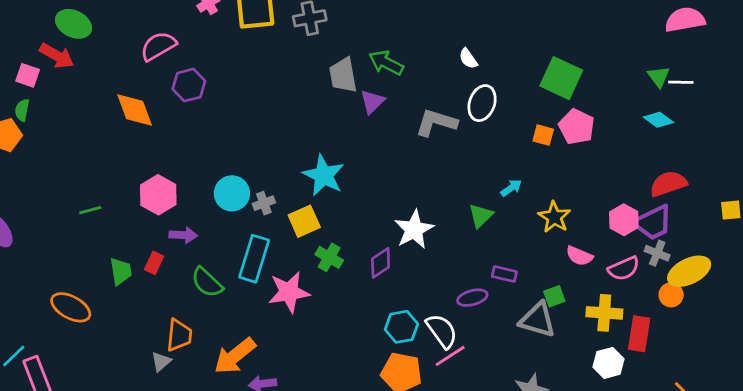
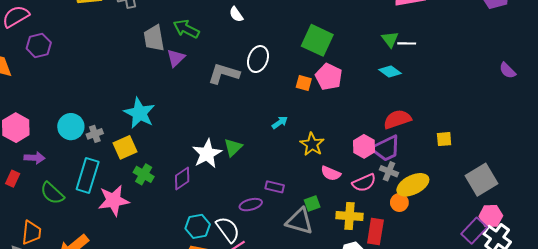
white semicircle: (468, 59) -> (236, 14), moved
green triangle: (481, 216) -> (233, 147), moved

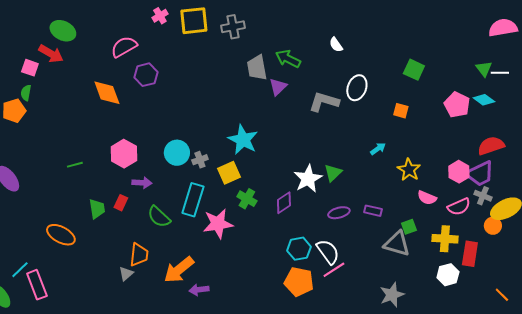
green square: (317, 40) -> (414, 70), size x0.7
pink pentagon: (329, 77) -> (457, 105), moved
purple ellipse: (251, 205) -> (339, 213), moved

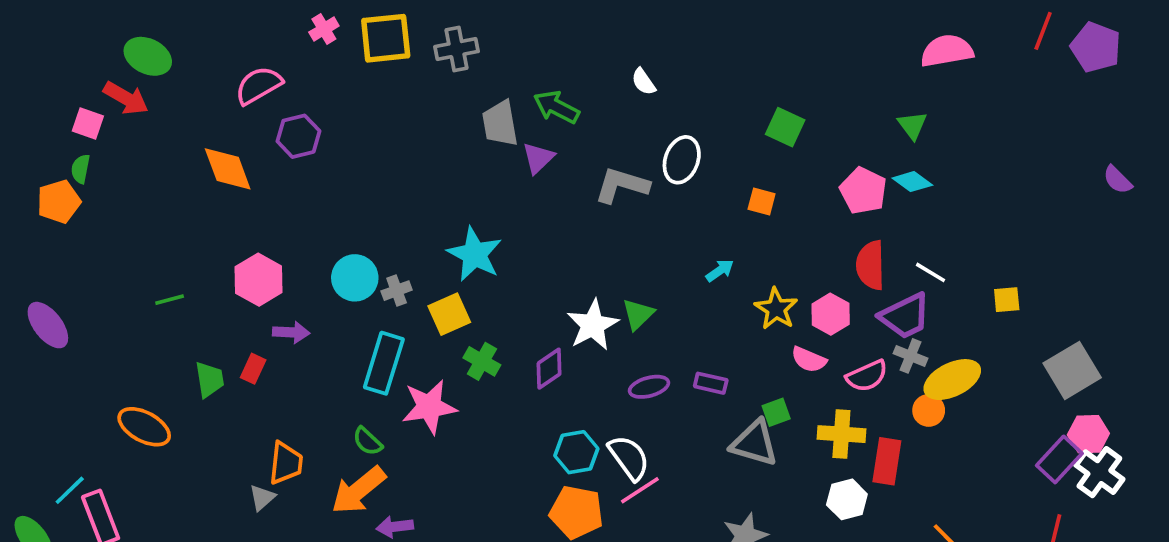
white line: (500, 73) -> (930, 272), moved, turned 30
red semicircle: (491, 146) -> (871, 265), moved, turned -72
pink hexagon: (459, 172) -> (831, 314), moved
green semicircle: (159, 217) -> (368, 441), moved, size x0.7

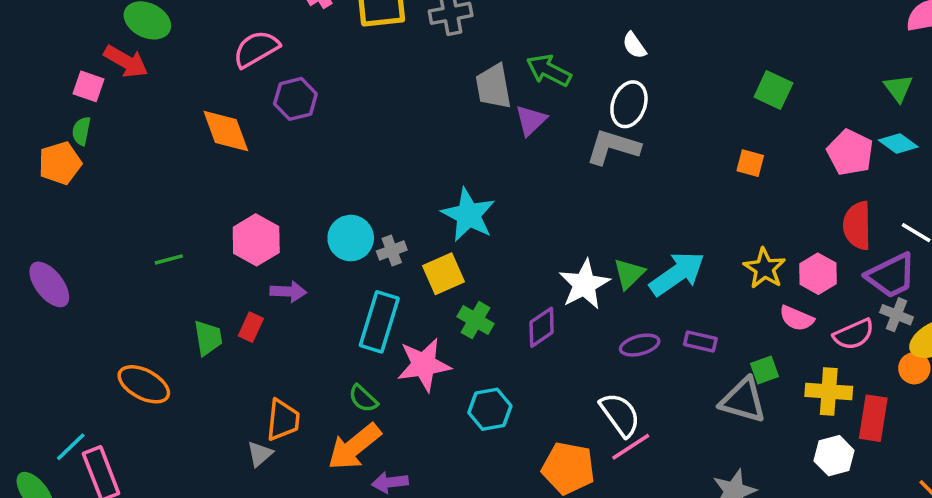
white ellipse: (682, 160) -> (629, 104), moved
cyan arrow: (720, 271) -> (677, 274), moved, size x2.0
cyan hexagon: (576, 452) -> (490, 409), moved

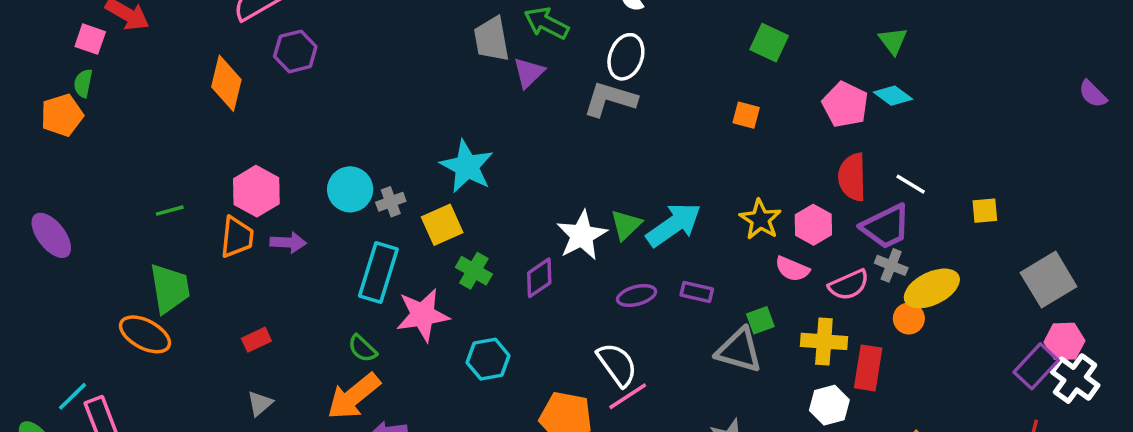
orange diamond: (226, 131) -> (226, 83), turned 34
red rectangle: (251, 327) -> (256, 340), moved, turned 40
green trapezoid: (208, 338) -> (170, 288), moved, size x1.4
orange trapezoid: (283, 420) -> (237, 237), moved

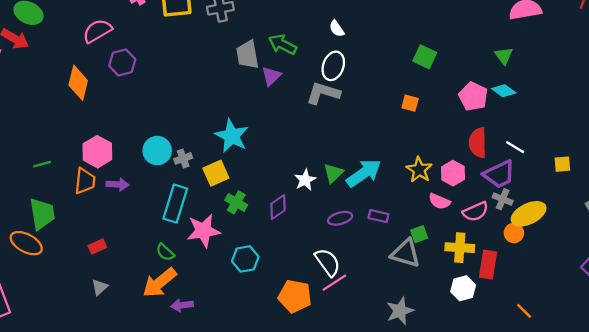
white star: (582, 235) -> (305, 180), size x0.7

